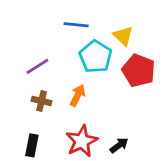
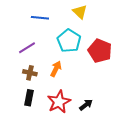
blue line: (76, 25) -> (40, 18), moved
yellow triangle: (123, 36) -> (80, 12), moved
black rectangle: (32, 145) -> (29, 98), moved

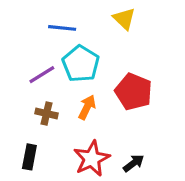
cyan pentagon: (69, 41) -> (81, 64), moved
red pentagon: (100, 51) -> (134, 92), moved
black rectangle: (29, 98) -> (29, 157), moved

